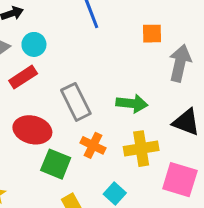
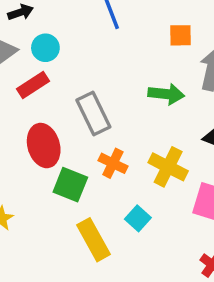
green arrow: (132, 103) -> (166, 94), moved
red ellipse: (32, 130) -> (44, 146), turned 60
yellow cross: (141, 149) -> (168, 167), turned 36

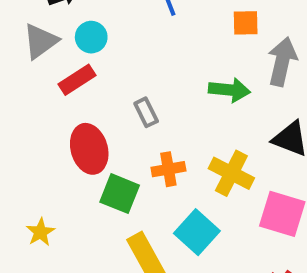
gray rectangle: (93, 114) -> (146, 112), size x0.6
orange cross: (113, 163) -> (168, 169), turned -36
cyan square: (138, 218) -> (197, 232), size x1.5

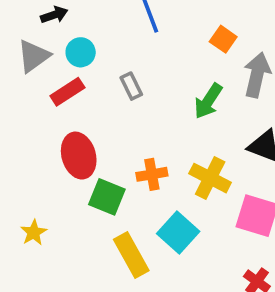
orange square: (246, 23) -> (223, 39), turned 36
green arrow: (229, 90) -> (208, 101), turned 117
gray rectangle: (146, 112) -> (131, 86), moved

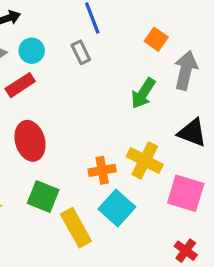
gray rectangle: (131, 86) -> (81, 52), moved
orange cross: (152, 174) -> (102, 170), moved
green square: (107, 197) -> (43, 197), moved

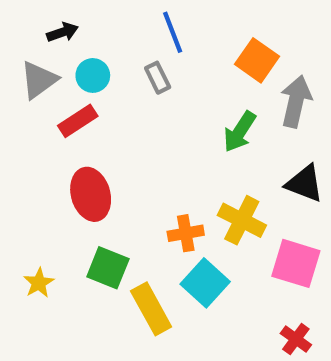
orange square: (156, 39) -> (257, 60), size x1.4

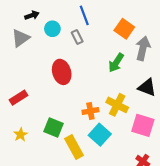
cyan circle: (93, 75) -> (52, 29), moved
red rectangle: (78, 121) -> (18, 98), moved
red ellipse: (91, 194) -> (62, 72), moved

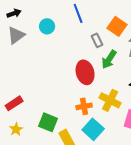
black arrow: (32, 15) -> (14, 13), moved
gray rectangle: (77, 37) -> (97, 40), moved
red ellipse: (62, 72) -> (85, 72), moved
red rectangle: (18, 98) -> (14, 103), moved

